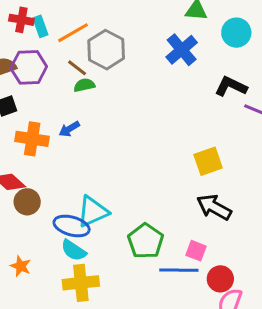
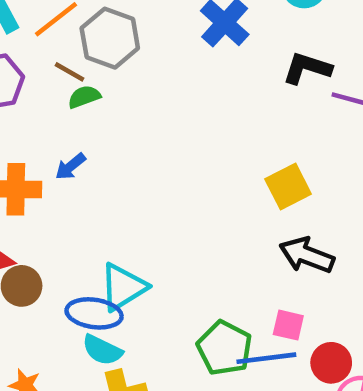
green pentagon: (146, 241) -> (224, 348), moved

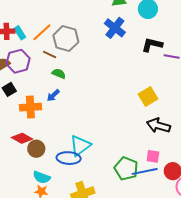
green semicircle: (84, 97) -> (59, 74), moved, turned 48
cyan semicircle: (102, 350) -> (42, 177), moved

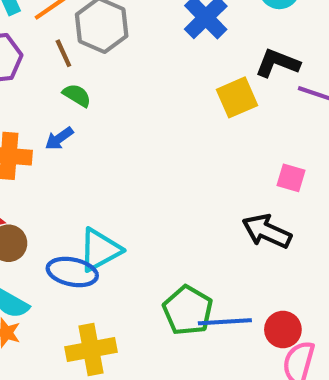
brown line: (50, 55) -> (63, 53), turned 32
yellow square: (148, 97) -> (237, 97), moved
pink square: (153, 156) -> (291, 178), moved

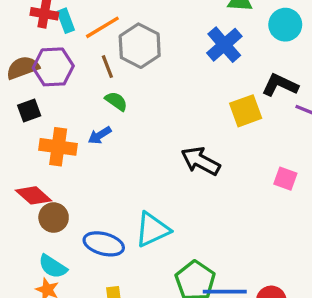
black arrow: (267, 231) -> (201, 161), moved
cyan triangle: (100, 250) -> (152, 230), moved

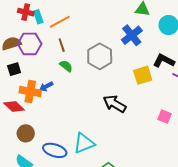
gray hexagon: (140, 46) -> (100, 56), moved
blue arrow: (100, 135) -> (46, 87), moved
red diamond: (34, 195) -> (14, 107), moved

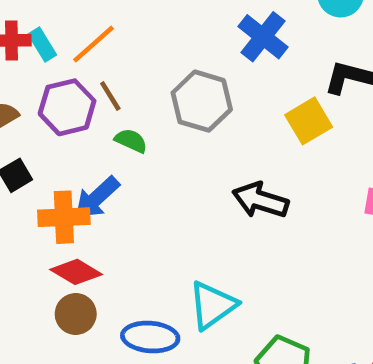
purple hexagon: (30, 44) -> (67, 107), moved
blue arrow: (46, 87) -> (97, 198), size x1.5
red diamond: (14, 107) -> (76, 272), moved

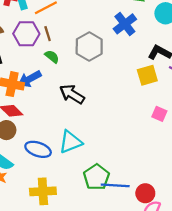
yellow square: (309, 121) -> (147, 75), moved
black arrow: (260, 200) -> (72, 94), moved

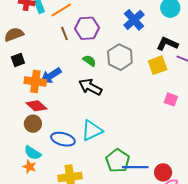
purple hexagon: (26, 34) -> (87, 28), moved
gray hexagon: (89, 46) -> (120, 57), moved
green semicircle: (52, 57) -> (89, 61), moved

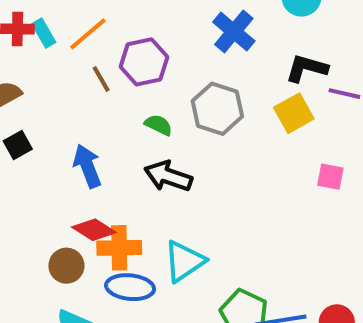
blue arrow: (51, 76) -> (87, 166), turned 110
orange cross: (35, 82) -> (119, 248), moved
red diamond: (36, 106) -> (94, 230), moved

